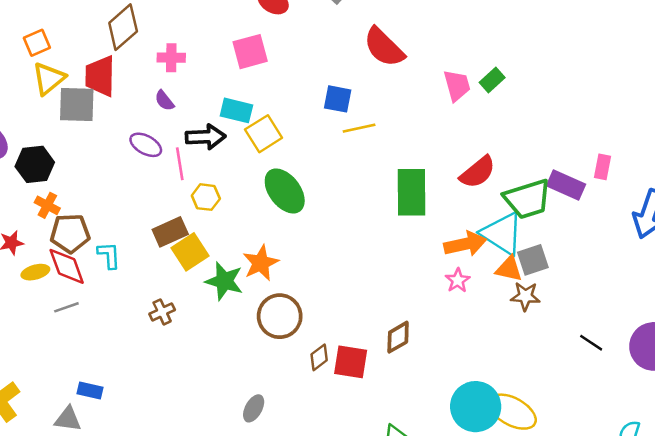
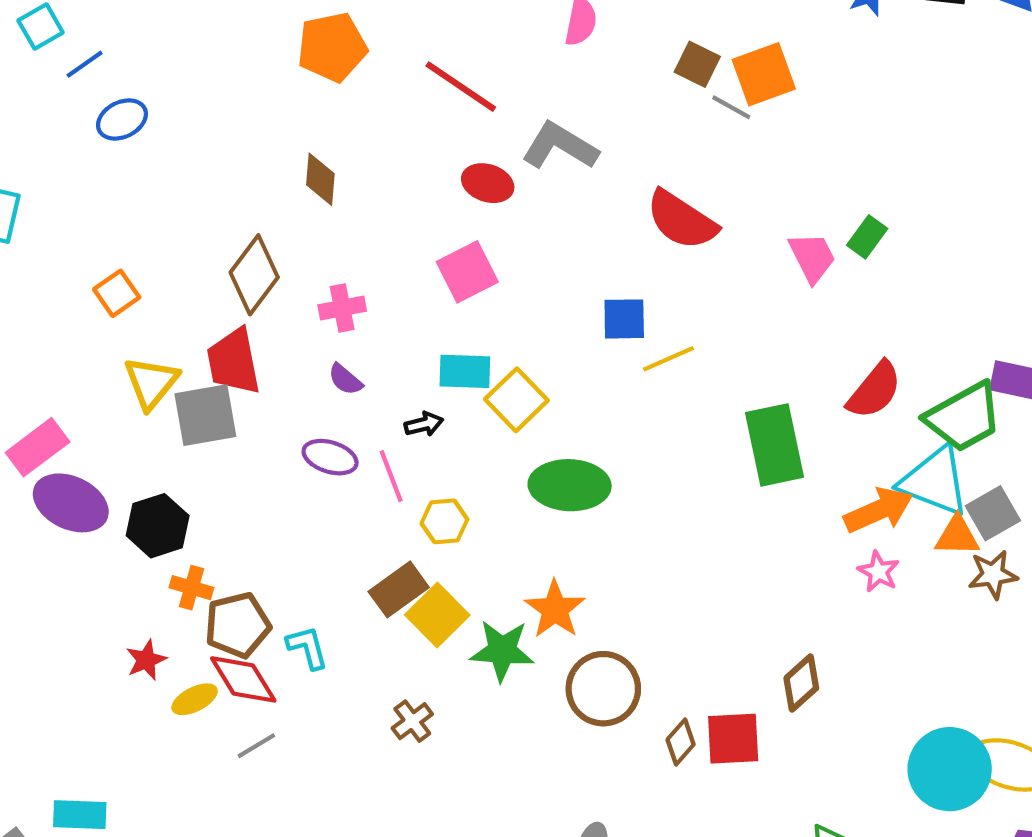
orange square: (37, 43) -> (117, 293), moved
black arrow: (206, 137) -> (424, 424), size x0.6
green ellipse: (285, 191) -> (570, 485), turned -39

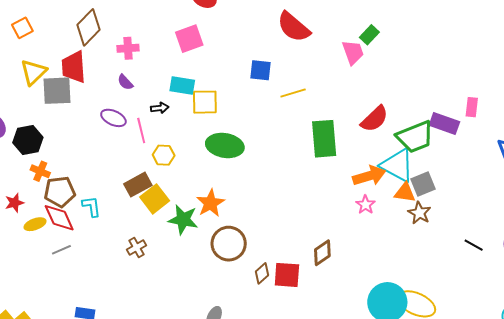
green rectangle: (867, 237) -> (369, 35), moved
yellow line: (668, 359) -> (293, 93), moved
yellow square: (516, 400) -> (205, 102), turned 36
brown star: (993, 575) -> (419, 213), turned 30

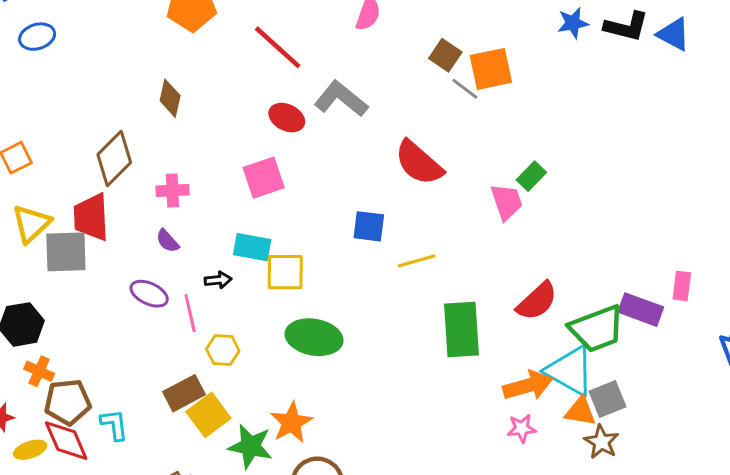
pink star: (366, 205) -> (522, 428), turned 30

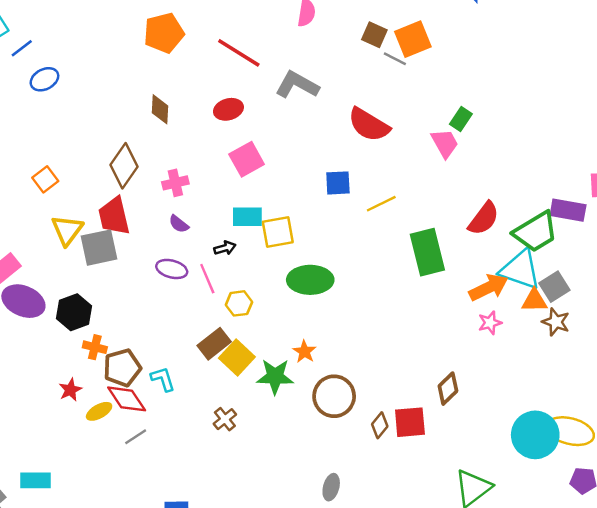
red ellipse: (287, 118) -> (228, 109), moved, turned -32
orange star: (291, 423) -> (304, 352), size x0.7

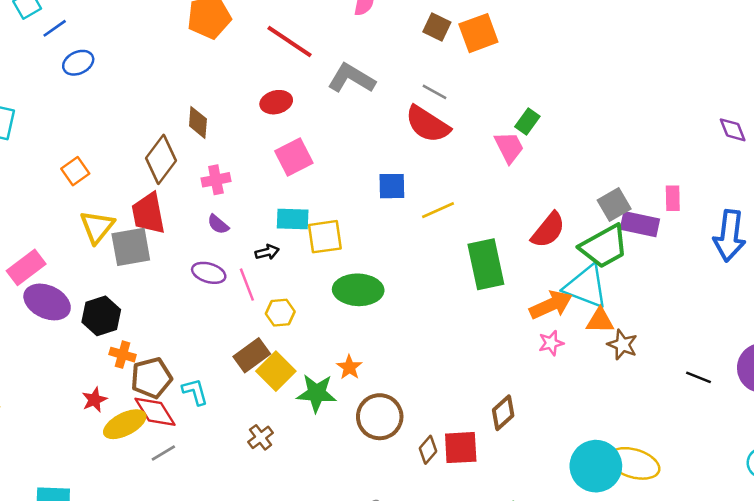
gray line: (395, 59) -> (435, 92), moved
brown diamond: (160, 109) -> (198, 122), moved
gray square: (554, 287) -> (614, 204), moved
yellow ellipse: (99, 411) -> (125, 424), size x1.5

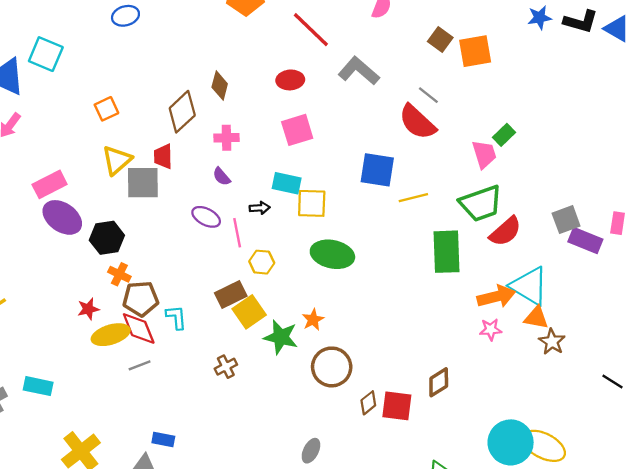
blue square: (392, 186) -> (377, 170), size x1.4
red trapezoid: (148, 213) -> (163, 156), size x0.7
green trapezoid: (604, 246) -> (481, 203), moved

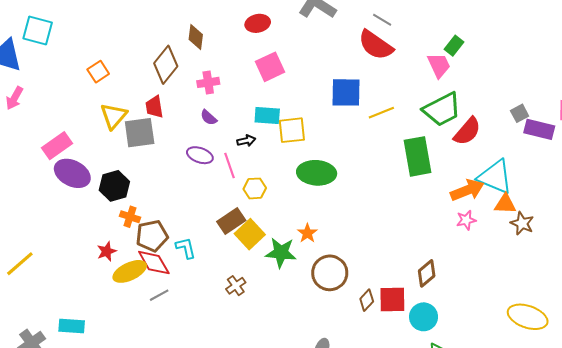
gray square: (566, 220) -> (520, 113), size x0.7
cyan circle: (511, 442) -> (424, 317), moved, size x0.7

